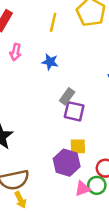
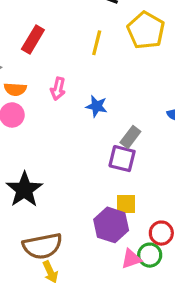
pink arrow: (16, 52) -> (58, 89), moved
blue star: (50, 62) -> (97, 106), moved
gray rectangle: (67, 96) -> (130, 137), moved

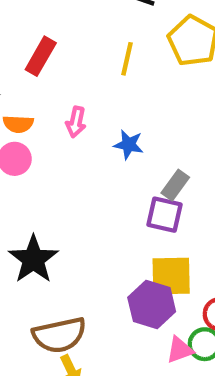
yellow square: (126, 204) -> (171, 276), size x1.5

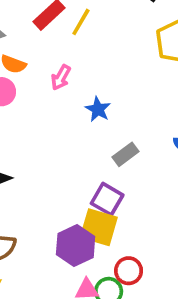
yellow line: (127, 59) -> (81, 22), moved
purple square: (164, 215) -> (107, 199), moved

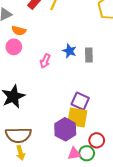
pink arrow: (61, 77) -> (45, 61), moved
gray rectangle: (126, 154) -> (89, 55), moved, turned -48

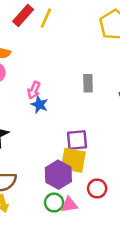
blue star: (69, 51) -> (39, 105), moved
purple square: (80, 101) -> (77, 140), turned -30
green circle: (87, 153) -> (54, 203), moved

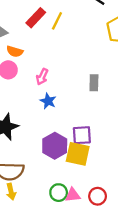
pink arrow: (34, 90) -> (42, 77), moved
purple hexagon: (58, 175) -> (55, 146), moved
red circle: (97, 188) -> (98, 196), moved

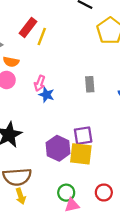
yellow line: (57, 21) -> (42, 37), moved
blue star: (48, 101) -> (46, 95), moved
pink triangle: (73, 195) -> (72, 205), moved

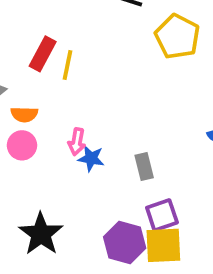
gray rectangle: (90, 84) -> (144, 167), moved

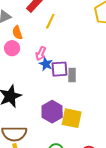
yellow line: (67, 65) -> (50, 21), moved
orange semicircle: (24, 114) -> (17, 33), turned 56
purple square: (162, 215) -> (60, 69), moved

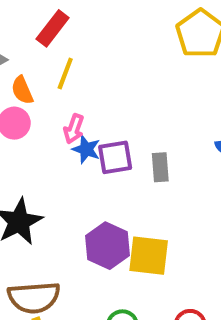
yellow line: (50, 21) -> (65, 73), moved
gray rectangle: (72, 75) -> (160, 167), moved

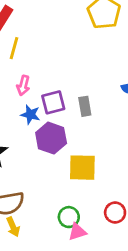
blue star: (86, 149) -> (30, 115), moved
purple hexagon: (107, 246) -> (51, 138), moved

